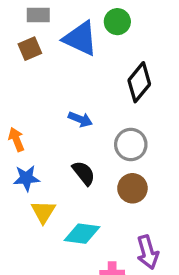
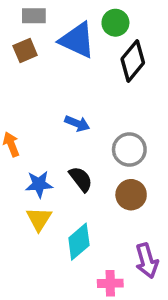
black diamond: (139, 82) -> (133, 61), moved
blue star: (26, 178) -> (39, 184), moved
cyan diamond: (82, 234) -> (79, 242), turned -48

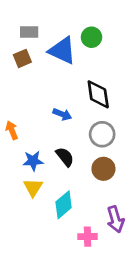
black diamond: (133, 61) -> (98, 94), moved, turned -48

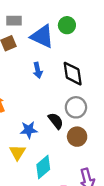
blue arrow: (62, 114) -> (38, 70), moved, turned 56
black semicircle: (65, 157) -> (56, 121), moved
blue star: (33, 161) -> (29, 130), moved

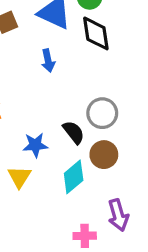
black diamond: (73, 74) -> (96, 33), moved
cyan diamond: (43, 167) -> (74, 177), moved

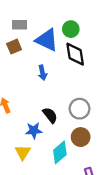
black semicircle: (74, 132) -> (50, 115), moved

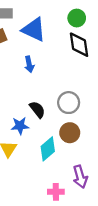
green circle: (71, 29) -> (77, 18), moved
black diamond: (75, 54) -> (79, 45), moved

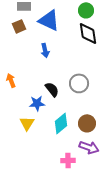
brown circle: (70, 133) -> (87, 123), moved
purple arrow: (80, 177) -> (89, 147), turned -54

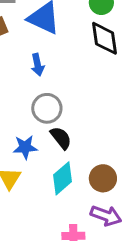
gray circle: (79, 83) -> (47, 108), moved
black semicircle: (52, 89) -> (61, 138), moved

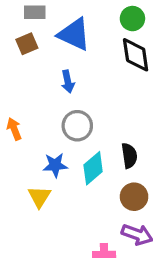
black semicircle: (61, 138) -> (129, 156), moved, turned 30
cyan diamond: (62, 178) -> (93, 168), moved

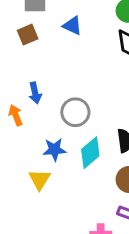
blue triangle: (74, 34) -> (72, 26), size x0.6
blue arrow: (68, 82) -> (35, 93), moved

